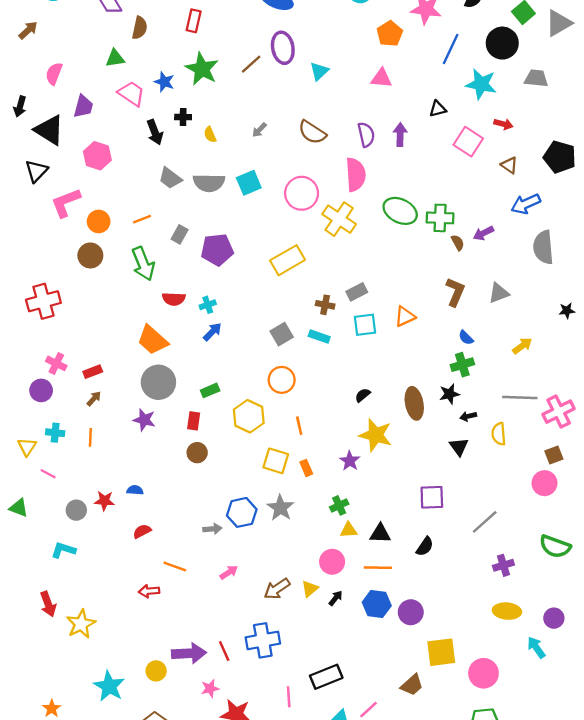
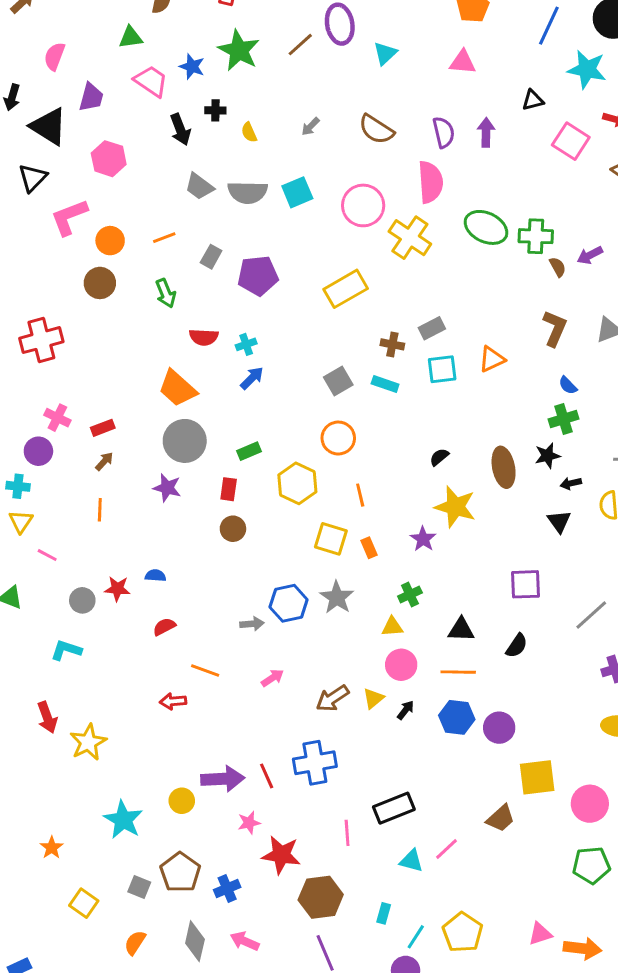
green arrow: (143, 264) -> (166, 293), size x0.7
cyan cross: (55, 433) -> (18, 486), moved
yellow triangle: (349, 530) -> (392, 627), moved

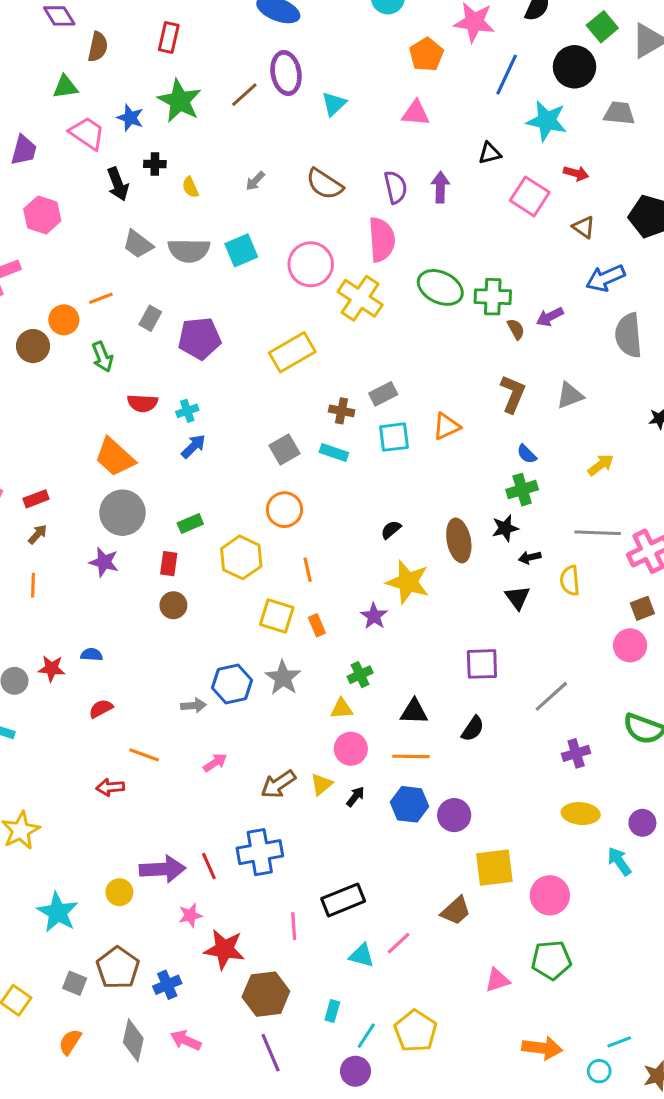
orange circle: (110, 241) -> (64, 320), moved
pink triangle: (540, 934) -> (497, 980), moved

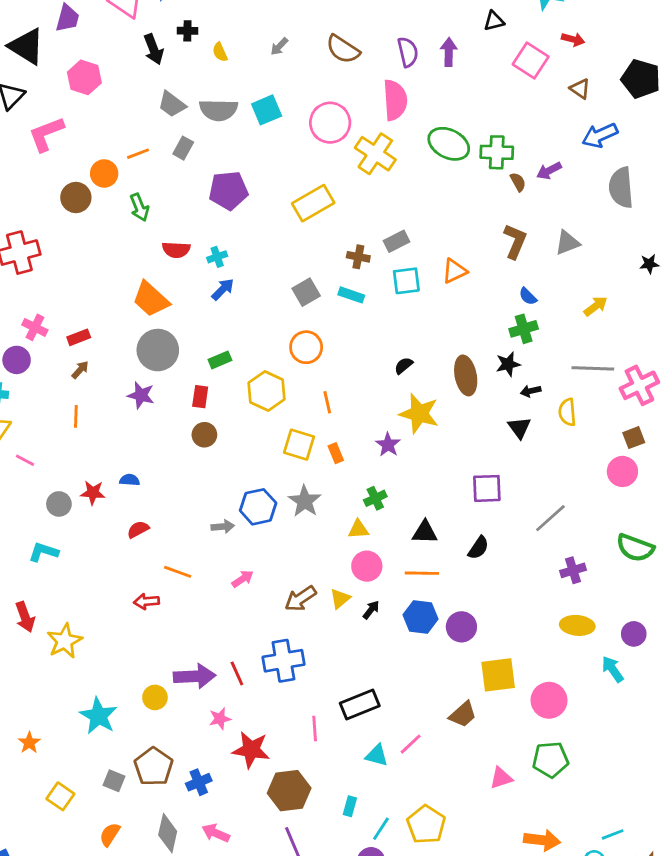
gray rectangle: (150, 318) -> (183, 148), moved

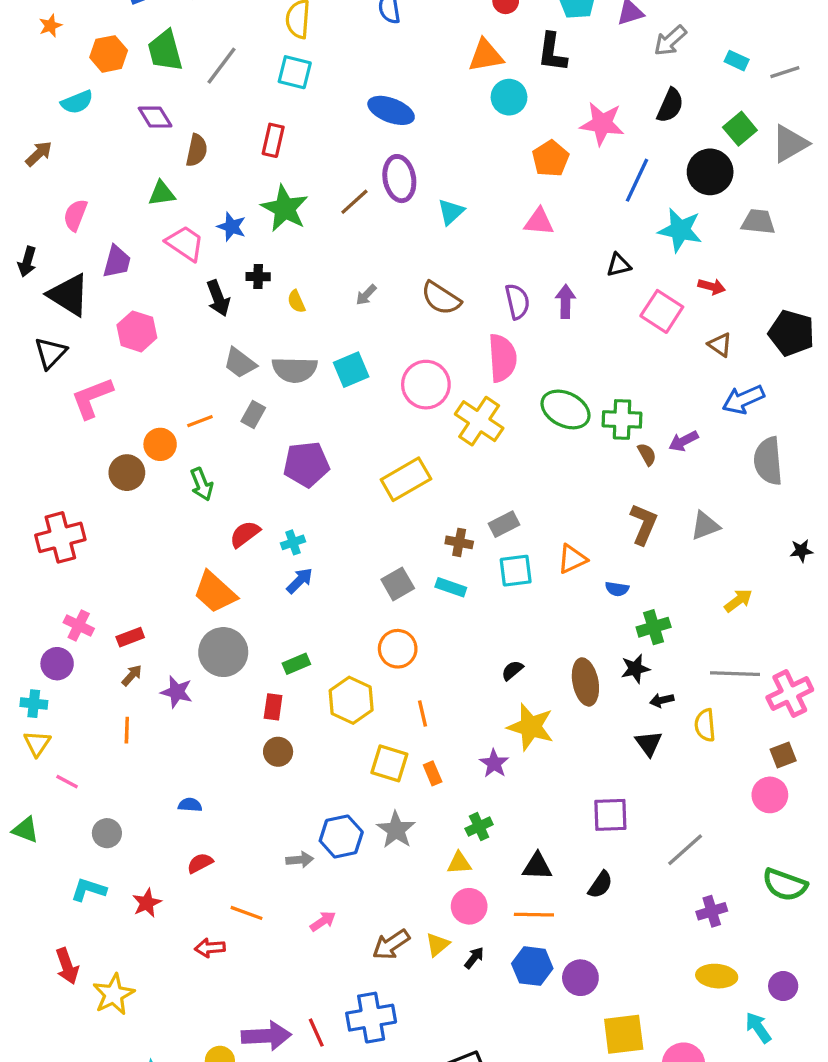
red semicircle: (176, 250) -> (245, 534), turned 140
blue semicircle: (528, 296) -> (617, 589), moved, turned -36
purple star: (141, 395) -> (177, 692), moved
red star: (93, 493) -> (147, 903), moved, turned -30

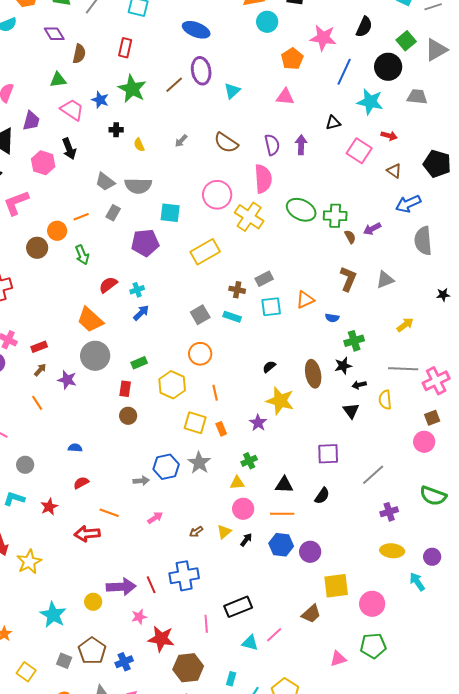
black arrow: (218, 298) -> (69, 149), moved
cyan square: (351, 370) -> (170, 213), moved, turned 30
orange line: (127, 730) -> (37, 403), turned -35
brown arrow: (391, 944) -> (196, 532), size x0.6
red arrow: (210, 948) -> (87, 534), size x1.4

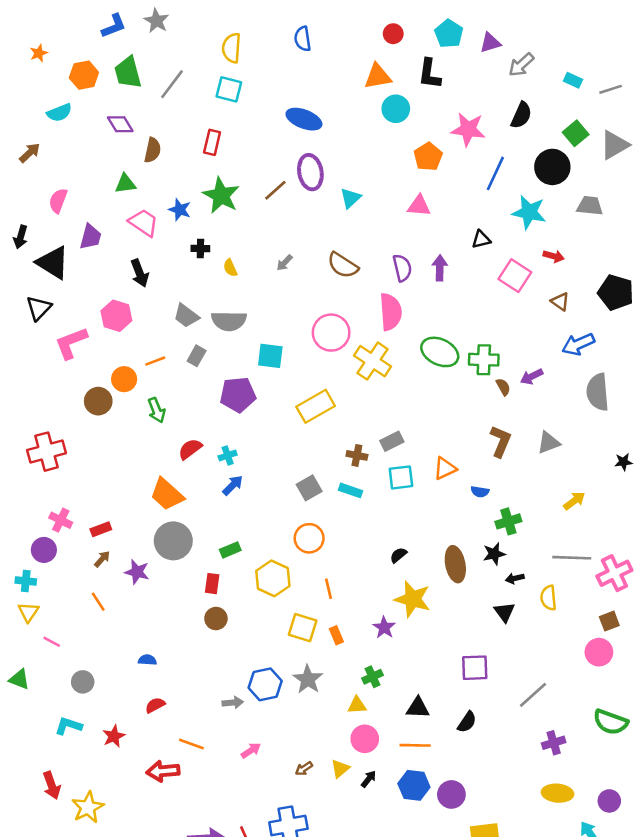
pink hexagon: (43, 163) -> (116, 316), moved

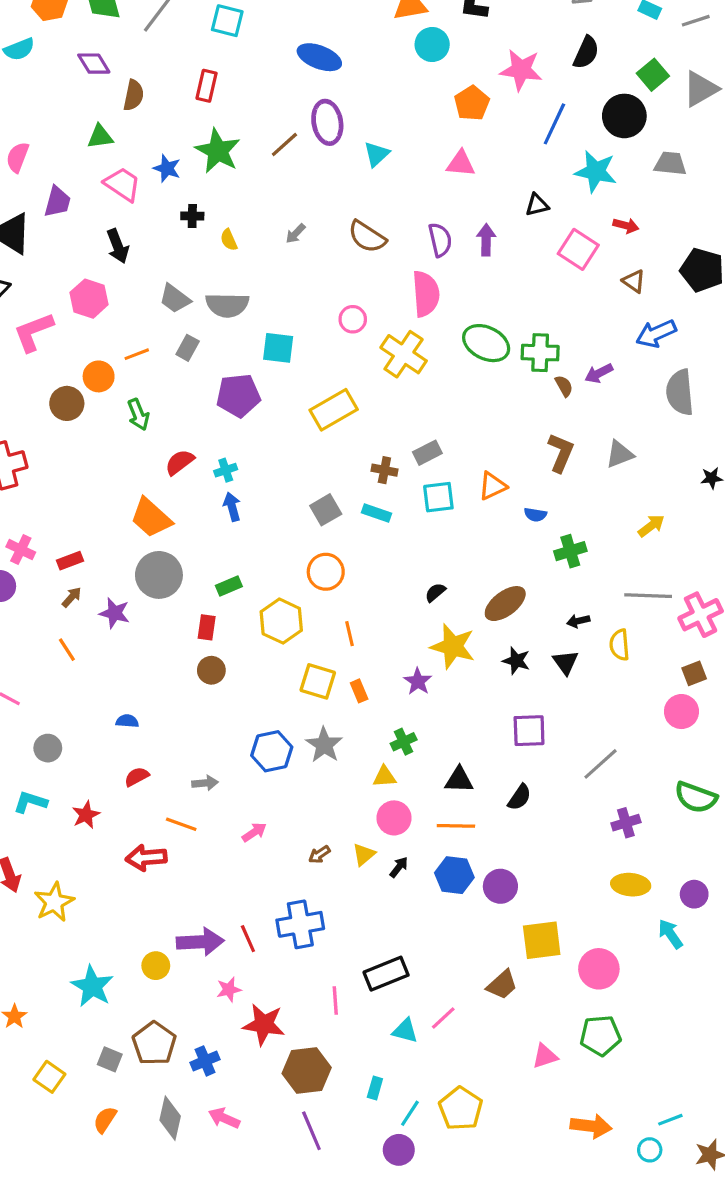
pink circle: (331, 333) -> (353, 319), size x0.6
blue arrow: (233, 485) -> (232, 507), turned -60
black star: (494, 554) -> (516, 661), moved, turned 30
brown ellipse: (455, 564) -> (505, 604), turned 64
gray arrow: (233, 703) -> (205, 783), moved

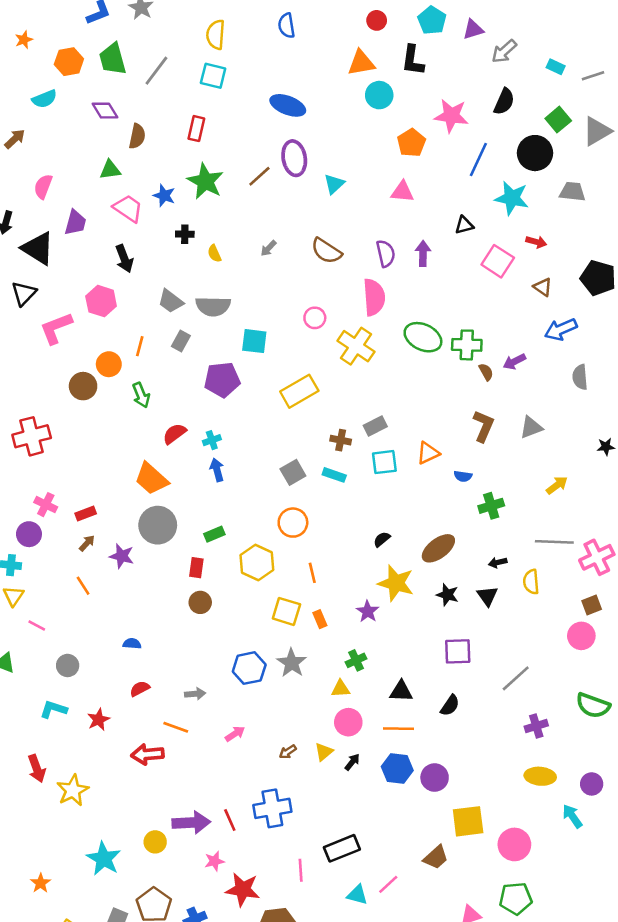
orange line: (137, 354) -> (140, 346), turned -54
gray semicircle: (680, 392) -> (580, 377), size x0.7

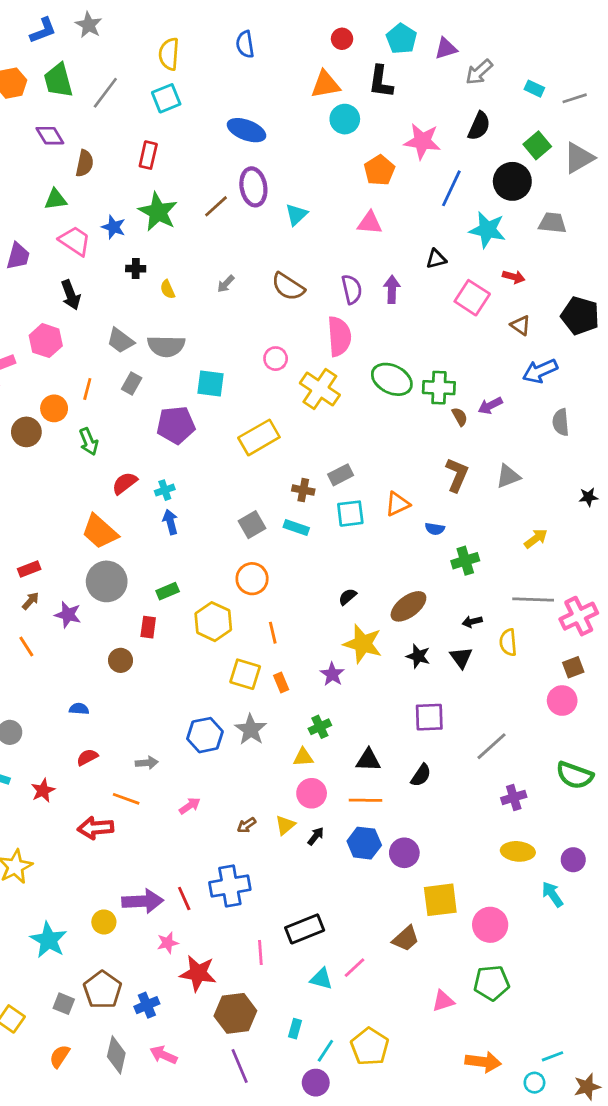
cyan square: (213, 76) -> (166, 98), turned -36
brown circle: (200, 602) -> (121, 660), moved

